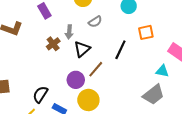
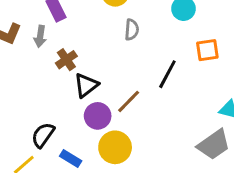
gray semicircle: (95, 22) -> (132, 30), turned -56
gray arrow: (69, 32) -> (40, 36), moved
black triangle: (82, 49) -> (86, 85), moved

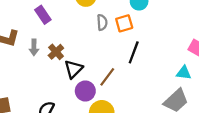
gray arrow: (40, 36) -> (34, 47), moved
orange square: (207, 50) -> (124, 23), moved

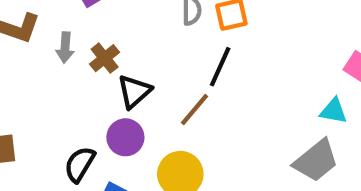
black line: (134, 52) -> (220, 67), moved
purple circle: (85, 91) -> (125, 137), moved

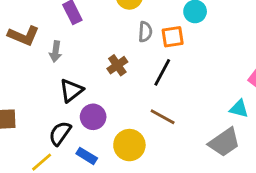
brown cross: (105, 58) -> (117, 65), moved
black triangle: (134, 91) -> (71, 90), moved
brown line: (194, 110) -> (163, 117), moved, turned 75

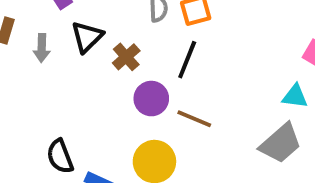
black triangle: (71, 90) -> (87, 37), moved
purple circle: (93, 117) -> (151, 99), moved
black semicircle: (60, 133) -> (60, 156), turned -50

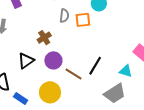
black triangle: (87, 37) -> (26, 61), moved
black line: (187, 60) -> (95, 66), moved

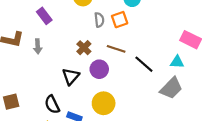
black line: (95, 66) -> (144, 64), turned -66
brown line: (73, 74) -> (116, 49), moved

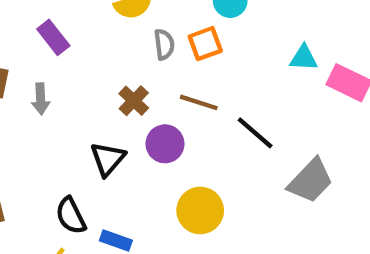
cyan triangle: (177, 62) -> (304, 58), moved
yellow circle: (104, 103) -> (200, 210), moved

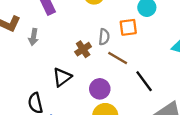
gray semicircle: (164, 44) -> (104, 37), moved
purple circle: (165, 144) -> (100, 89), moved

